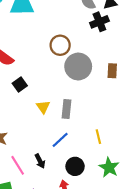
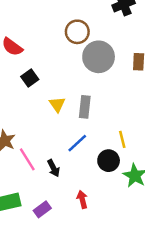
pink line: (18, 165) -> (27, 159), moved
black circle: (75, 166) -> (109, 161), moved

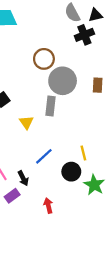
gray rectangle: (85, 107) -> (51, 106), moved
purple rectangle: (42, 209) -> (12, 196), moved

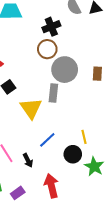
black cross: (84, 35) -> (51, 27), moved
yellow triangle: (26, 122) -> (31, 108), size x1.6
purple rectangle: (12, 196) -> (18, 193), moved
red arrow: (48, 206) -> (51, 186), size x1.6

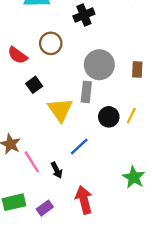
brown circle: (47, 49) -> (51, 43), moved
yellow line: (84, 137) -> (131, 116), moved, turned 40
black circle: (73, 154) -> (109, 117), moved

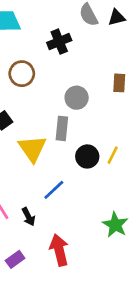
gray circle: (99, 65) -> (77, 98), size x0.7
brown rectangle: (137, 69) -> (119, 83), moved

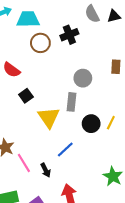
brown circle: (22, 74) -> (40, 43), moved

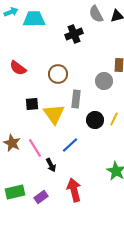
brown circle: (40, 43) -> (58, 74), moved
gray circle: (83, 78) -> (104, 81), moved
black square: (26, 96) -> (32, 104), moved, turned 32
pink line: (24, 163) -> (35, 148), moved

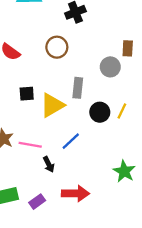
brown circle: (58, 74) -> (57, 47), moved
yellow triangle: (54, 114) -> (52, 105), turned 35
pink line: (35, 148) -> (30, 145), turned -48
red arrow: (74, 190) -> (75, 193), turned 105

